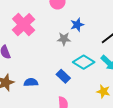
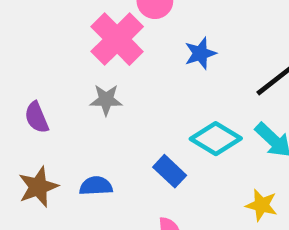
pink cross: (24, 25) -> (117, 39), moved
gray star: (64, 39) -> (106, 100), moved

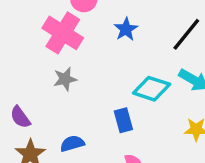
purple semicircle: (37, 117) -> (20, 117), moved
blue rectangle: (170, 171) -> (123, 120), turned 45

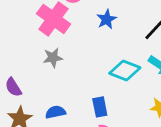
blue rectangle: (123, 120) -> (100, 107), moved

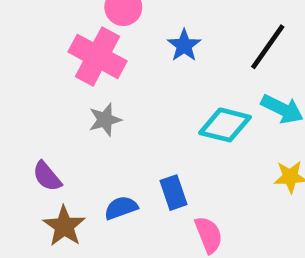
blue rectangle: (100, 107) -> (173, 193), moved

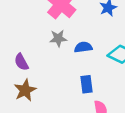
blue semicircle: (121, 208) -> (83, 47), moved

